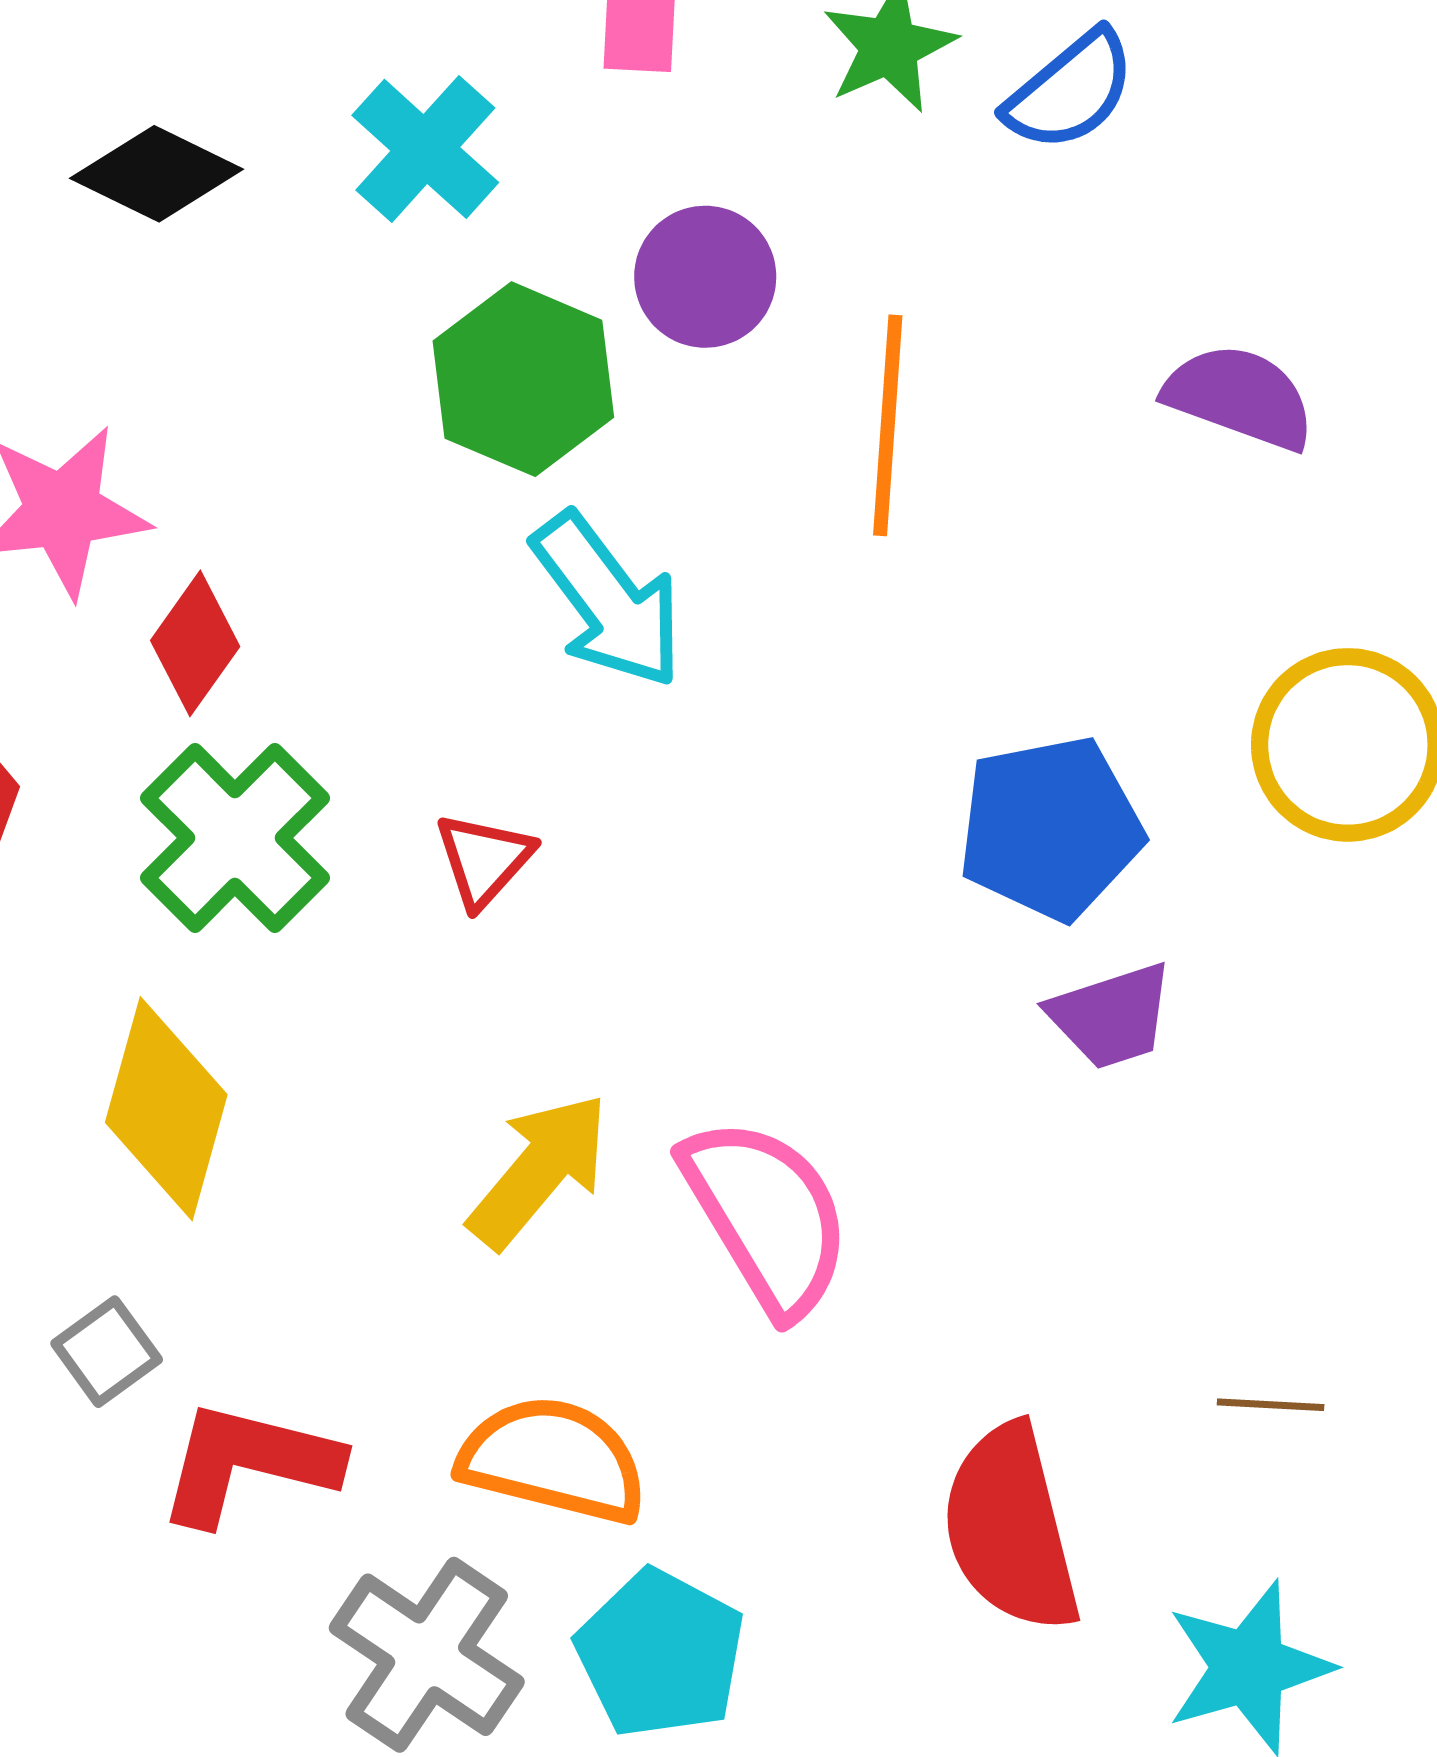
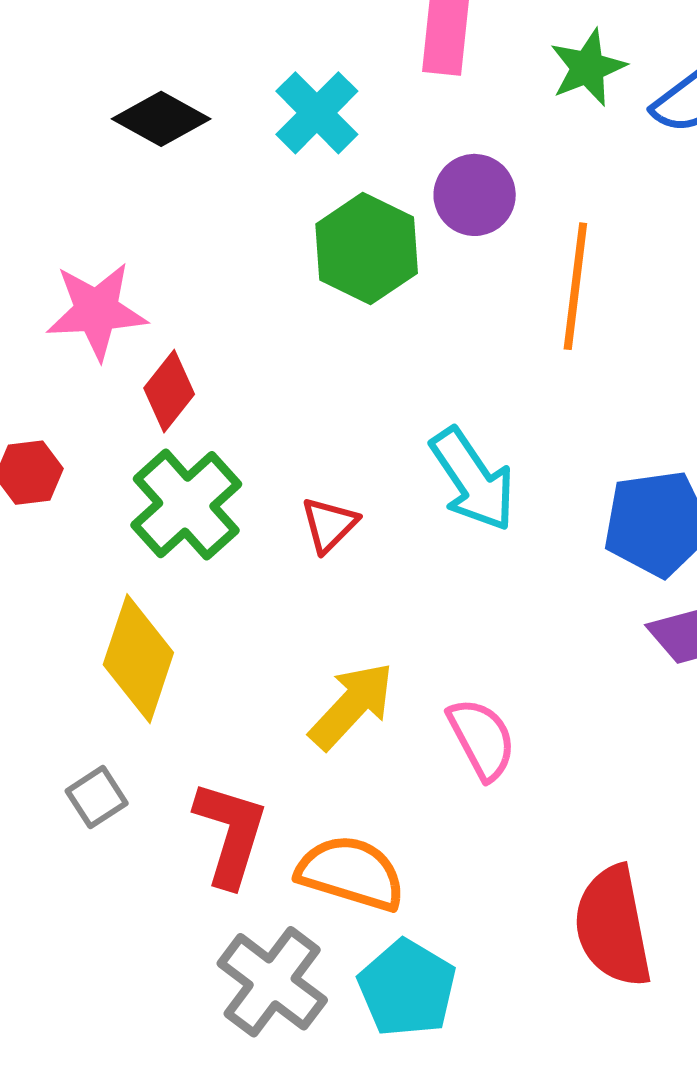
cyan arrow: (608, 600) -> (473, 480), moved
pink semicircle: (767, 1216) -> (482, 739), size x0.7
red L-shape: (248, 1463) -> (230, 833), moved, turned 90

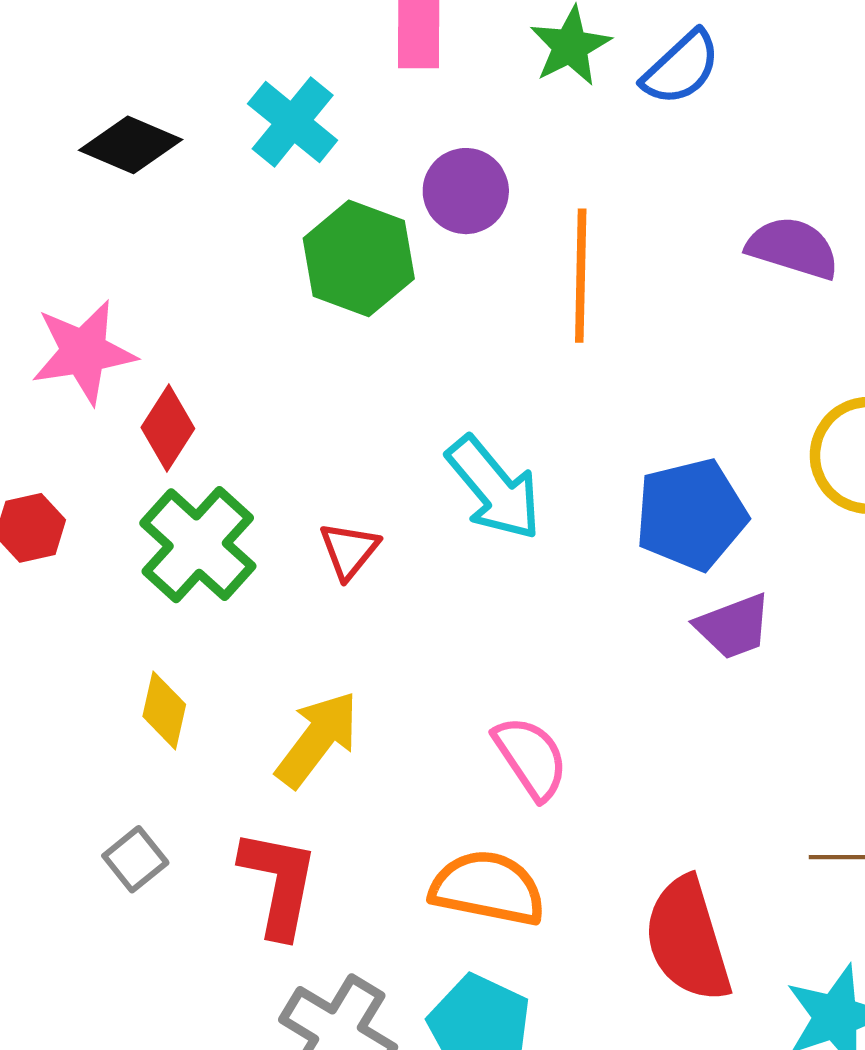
yellow diamond: (138, 659) -> (164, 710), size x0.6
yellow arrow: (352, 706) -> (317, 739), moved
orange semicircle: (351, 873) -> (488, 888), moved

